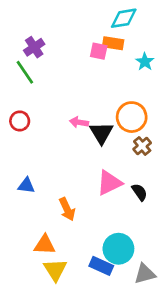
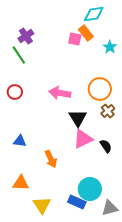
orange rectangle: (113, 43) -> (86, 33), turned 42
pink arrow: (79, 122) -> (60, 93), size x1.5
black triangle: (101, 133) -> (78, 118), moved
orange triangle: (45, 245) -> (21, 183), moved

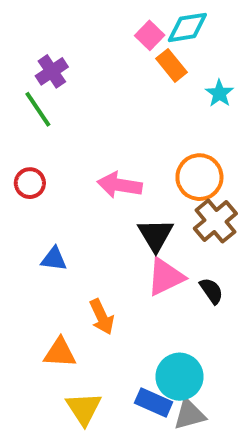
pink square: (75, 39) -> (150, 35), moved, turned 32
brown cross: (108, 111) -> (215, 221), size x1.5
blue triangle: (20, 141) -> (54, 259), moved
orange triangle: (21, 183) -> (60, 353), moved
gray triangle: (110, 208) -> (189, 415), moved

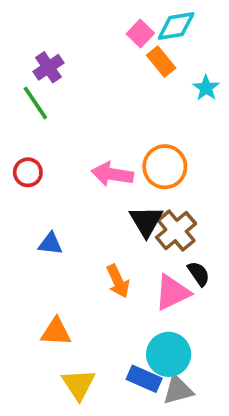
orange circle: (199, 177) -> (165, 167), moved
brown cross: (215, 221) -> (176, 231), moved
pink triangle: (166, 277) -> (172, 292), moved
orange arrow: (102, 317) -> (118, 281), moved

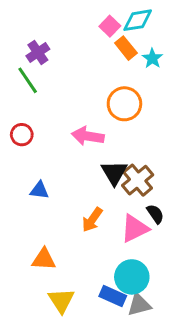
cyan star: (206, 88) -> (152, 58), moved
orange circle: (165, 167) -> (124, 104), moved
orange arrow: (118, 281) -> (92, 220), turned 60

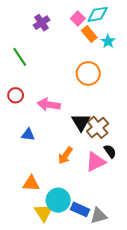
purple cross: (38, 52) -> (42, 23), moved
pink arrow: (88, 136) -> (49, 105), moved
cyan circle: (132, 277) -> (58, 200), moved

